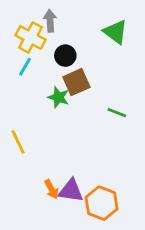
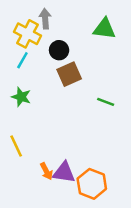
green triangle: (115, 32) -> (104, 29), turned -30
green star: (58, 97) -> (21, 97), moved
yellow line: (18, 142) -> (16, 146), moved

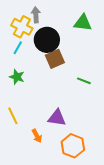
black circle: (59, 50) -> (47, 40), size x1.6
purple triangle: (64, 172) -> (57, 118), moved

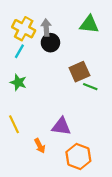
gray arrow: (36, 15) -> (46, 28), moved
black circle: (47, 40) -> (50, 43), size x0.7
brown square: (55, 59) -> (79, 72), moved

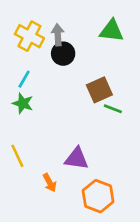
cyan line: (19, 51) -> (24, 79), moved

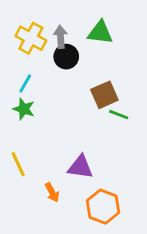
green triangle: (111, 31) -> (100, 33), moved

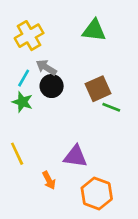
gray arrow: (61, 37) -> (46, 67), moved, turned -54
yellow cross: (31, 38) -> (29, 36), turned 32
black circle: (66, 57) -> (52, 86), moved

